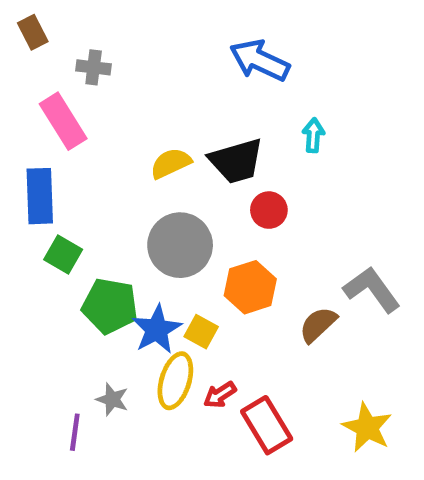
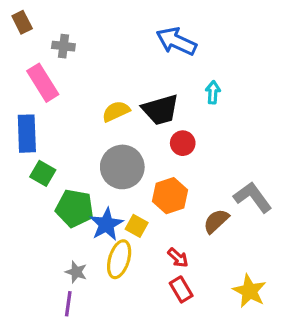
red arrow: (220, 395) -> (178, 258), moved, turned -105
red rectangle: (267, 425) -> (181, 289), size x0.7
purple line: (75, 432) -> (68, 304), moved

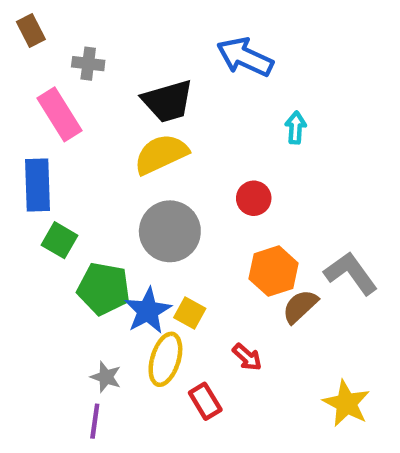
black trapezoid: (160, 110) -> (168, 101), moved
yellow semicircle: (116, 111) -> (161, 154), size x1.4
orange hexagon: (170, 196) -> (274, 271), moved
red rectangle: (181, 289) -> (205, 401), moved

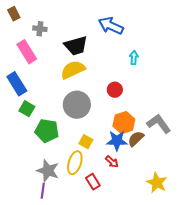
blue rectangle: (37, 185) -> (17, 84), turned -30
blue star: (148, 311) -> (117, 141), moved, turned 30
gray star: (106, 377) -> (48, 171), size x1.6

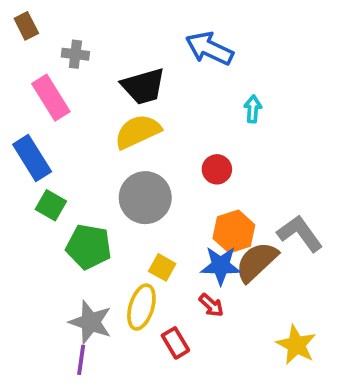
brown semicircle: (136, 139) -> (257, 262), size x1.4

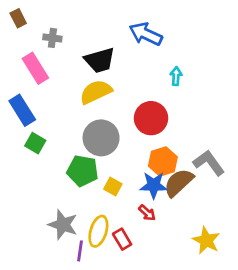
red circle: (217, 169) -> (151, 118), size x1.6
green pentagon: (89, 247) -> (83, 171), moved
yellow ellipse: (141, 307) -> (98, 231), moved
purple line: (81, 360) -> (80, 251), moved

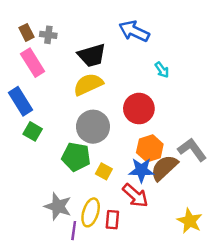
brown rectangle: (18, 18) -> (27, 32), moved
cyan arrow: (176, 76) -> (162, 70), turned 140
red arrow: (147, 213) -> (135, 196), size x1.6
red rectangle: (122, 239) -> (112, 220), turned 36

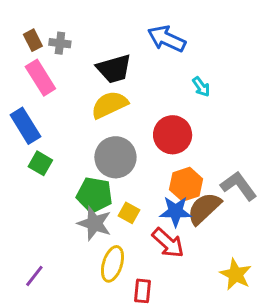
gray star: (58, 206) -> (94, 223), moved
red rectangle: (112, 220) -> (143, 291), moved
purple line: (74, 231) -> (34, 276), moved, turned 30

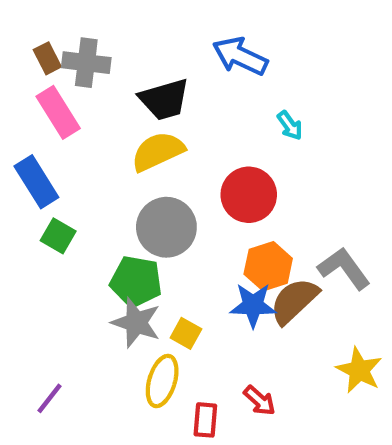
gray cross: (60, 43) -> (86, 63), size x1.5
yellow square: (129, 213) -> (186, 333), moved
red arrow: (168, 243) -> (260, 400), moved, size x0.7
yellow star: (236, 274) -> (359, 370), moved

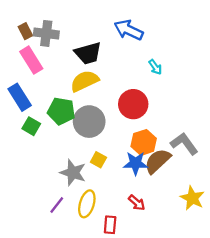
green pentagon: (136, 281) -> (61, 111), moved
yellow square: (186, 333) -> (98, 160), moved
purple line: (49, 398) -> (57, 205), moved
red arrow: (260, 400) -> (137, 203), moved

